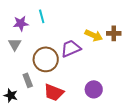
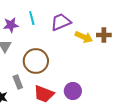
purple trapezoid: (71, 48) -> (61, 22), moved
purple circle: (94, 89) -> (73, 91), moved

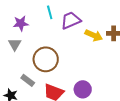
cyan line: (32, 18) -> (50, 12), moved
gray rectangle: (18, 82) -> (28, 80), turned -32

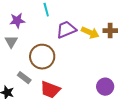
purple trapezoid: (71, 20) -> (66, 30), moved
purple circle: (83, 89) -> (105, 87), moved

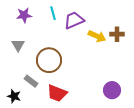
purple star: (17, 21) -> (24, 15), moved
purple trapezoid: (66, 30) -> (74, 20), moved

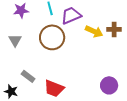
brown circle: (49, 60) -> (52, 37), moved

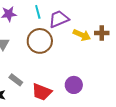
purple circle: (109, 85) -> (74, 85), moved

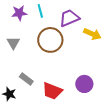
cyan line: (38, 12) -> (40, 11), moved

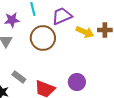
purple star: (19, 13) -> (12, 20), moved

